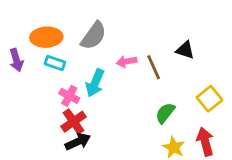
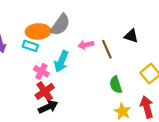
orange ellipse: (46, 37) -> (38, 31), moved
green semicircle: (165, 113) -> (116, 85), turned -56

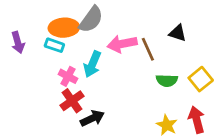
pink arrow: (86, 45) -> (122, 44), size x1.5
green semicircle: (116, 85) -> (167, 80), moved, turned -70
black arrow: (48, 107) -> (92, 118), moved

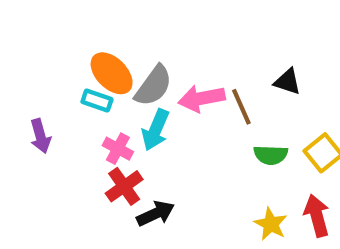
gray semicircle: (91, 19) -> (153, 86), moved
orange ellipse: (64, 28) -> (112, 73), turned 48
purple arrow: (18, 43) -> (40, 136), moved

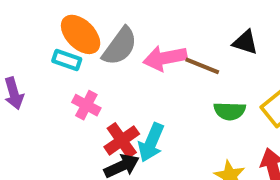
brown line: (241, 107) -> (202, 66), turned -44
cyan arrow: (156, 130) -> (151, 142), moved
red cross: (124, 186) -> (122, 140), moved

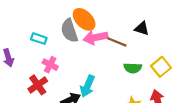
orange ellipse: (81, 34) -> (84, 19), moved
gray semicircle: (120, 46) -> (69, 31), turned 125
red cross: (122, 140) -> (38, 85), moved

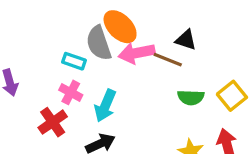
black triangle: (142, 28) -> (186, 40), moved
cyan rectangle: (39, 39) -> (74, 61), moved
cyan arrow: (87, 86) -> (105, 106), moved

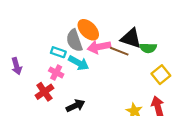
black triangle: (186, 40) -> (131, 38), size x1.5
green semicircle: (191, 97) -> (148, 48), moved
cyan arrow: (105, 106) -> (79, 63), moved, turned -84

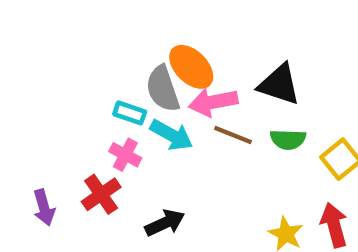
green semicircle: (148, 48) -> (288, 139), moved
brown line: (119, 51) -> (233, 135), moved
purple arrow: (17, 66) -> (44, 208), moved

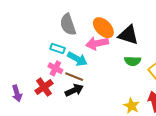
orange ellipse: (191, 67) -> (103, 28), moved
gray semicircle: (163, 89) -> (68, 25), moved
brown line: (233, 135) -> (74, 77), moved
black arrow: (165, 223) -> (74, 90), moved

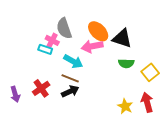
cyan rectangle: (58, 48) -> (45, 49), moved
pink cross: (55, 68) -> (52, 40), moved

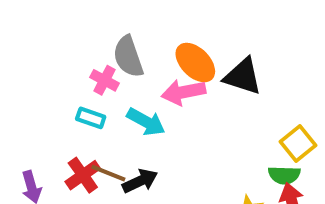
cyan rectangle: (45, 49) -> (91, 118), moved
green semicircle: (126, 63) -> (284, 175), moved
brown line: (70, 78) -> (108, 173), moved

